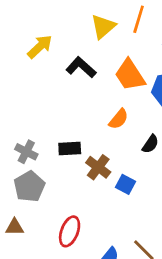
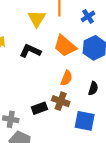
brown cross: (98, 167) -> (61, 101), moved
blue square: (126, 184) -> (85, 121), size x1.5

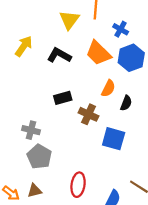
blue cross: (88, 16) -> (121, 29), moved, turned -32
orange semicircle: (66, 78) -> (108, 88), moved
black rectangle: (39, 108) -> (63, 98), moved

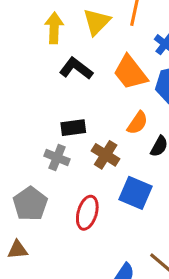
yellow arrow: (24, 46) -> (54, 28), moved, turned -40
gray cross: (31, 130) -> (57, 158), moved
red ellipse: (78, 185) -> (87, 213), moved

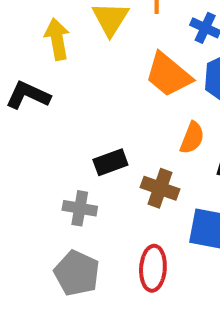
black L-shape: (76, 69) -> (28, 95), moved
gray cross: (57, 158) -> (80, 208), moved

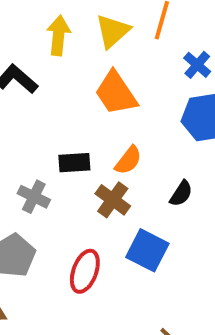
orange trapezoid: (168, 75) -> (116, 93), moved
orange semicircle: (192, 138) -> (128, 160), moved

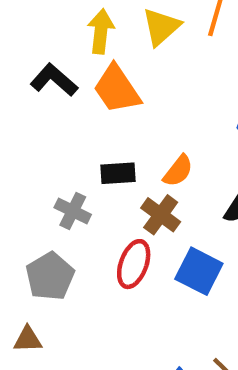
orange trapezoid: (116, 93) -> (117, 89), moved
red ellipse: (85, 271) -> (134, 264), moved

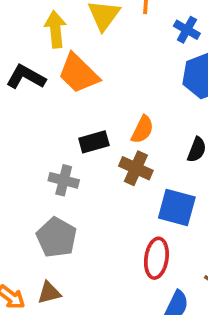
red ellipse: (134, 264) -> (156, 258), moved

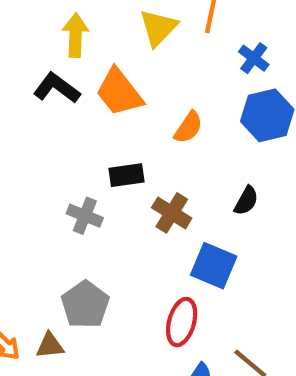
yellow arrow: (55, 29) -> (75, 35), moved
orange semicircle: (142, 129) -> (188, 127), moved
gray pentagon: (56, 237) -> (85, 305), moved

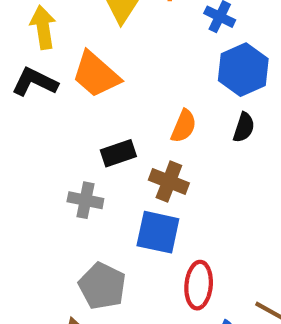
orange semicircle: (188, 127) -> (184, 126), moved
black semicircle: (246, 201) -> (244, 127), moved
blue square: (214, 266) -> (158, 232), moved

